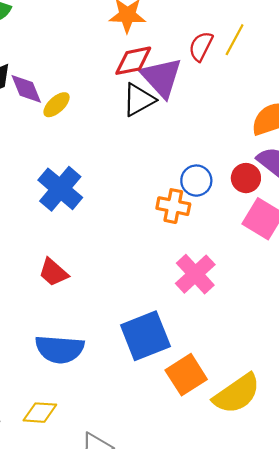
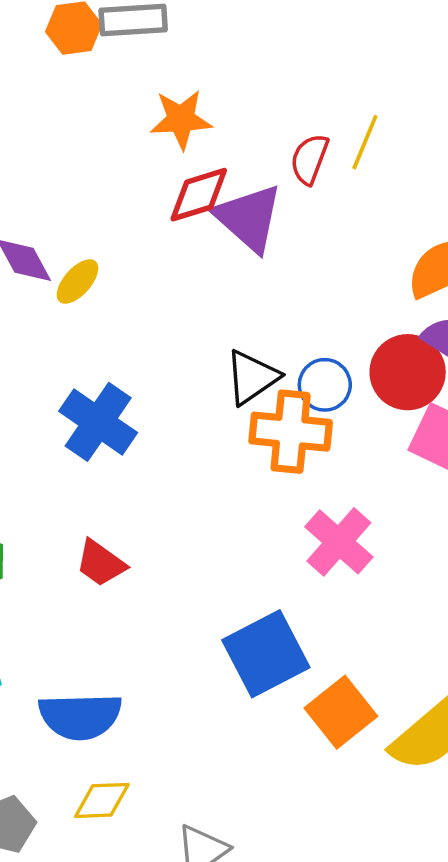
black triangle: (139, 100) -> (252, 377), moved
red circle: (246, 178) -> (408, 372), size x1.5
orange cross: (173, 206) -> (291, 432), size x1.4
blue semicircle: (60, 349) -> (80, 716), moved

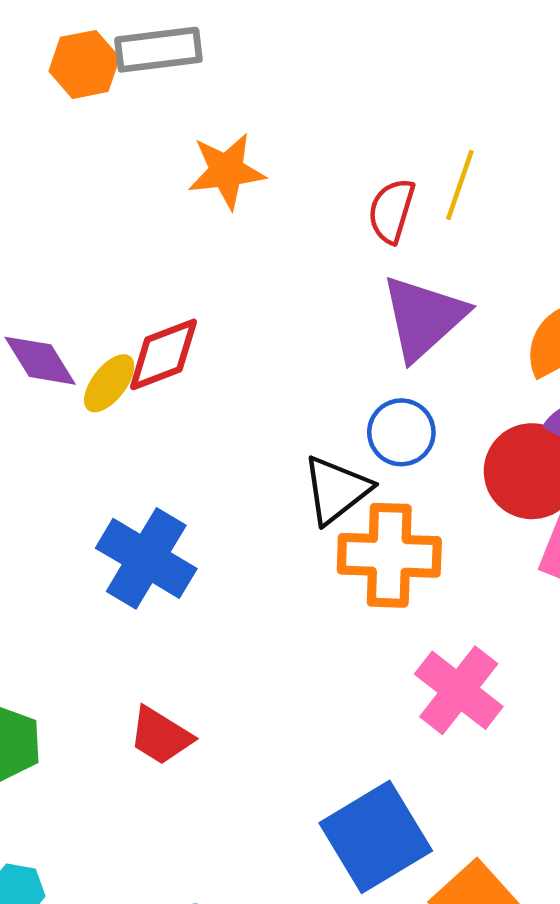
red diamond: (199, 195) -> (163, 354), moved
purple triangle: (249, 218) -> (424, 317), moved, turned 40
blue circle: (325, 385) -> (401, 432), moved

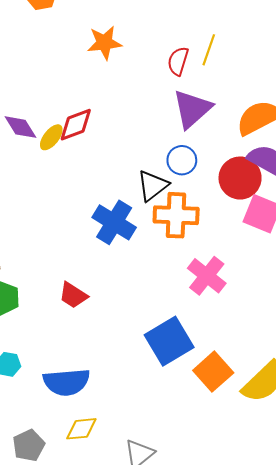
blue cross: (146, 558) -> (114, 222), moved

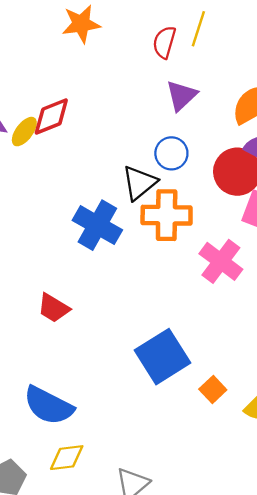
purple triangle: (192, 109) -> (181, 96), size x0.7
pink cross: (207, 276) -> (221, 261), moved
orange square: (213, 372) -> (213, 389), size x0.6
blue semicircle: (66, 382) -> (49, 406), turned 33

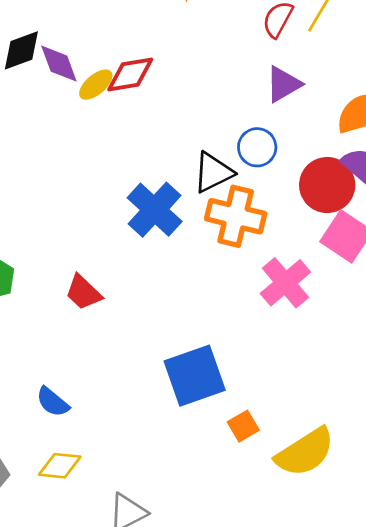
blue semicircle: (49, 406) -> (53, 402), size x0.6

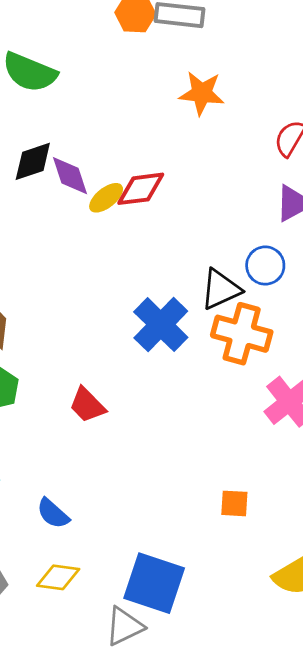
blue square: (195, 376) -> (154, 583), moved, turned 36
orange square: (243, 426) -> (234, 503), moved, turned 32

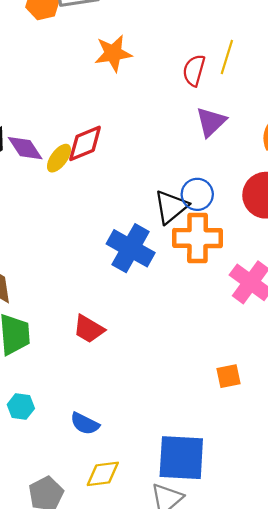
blue circle: (265, 266) -> (197, 194), moved

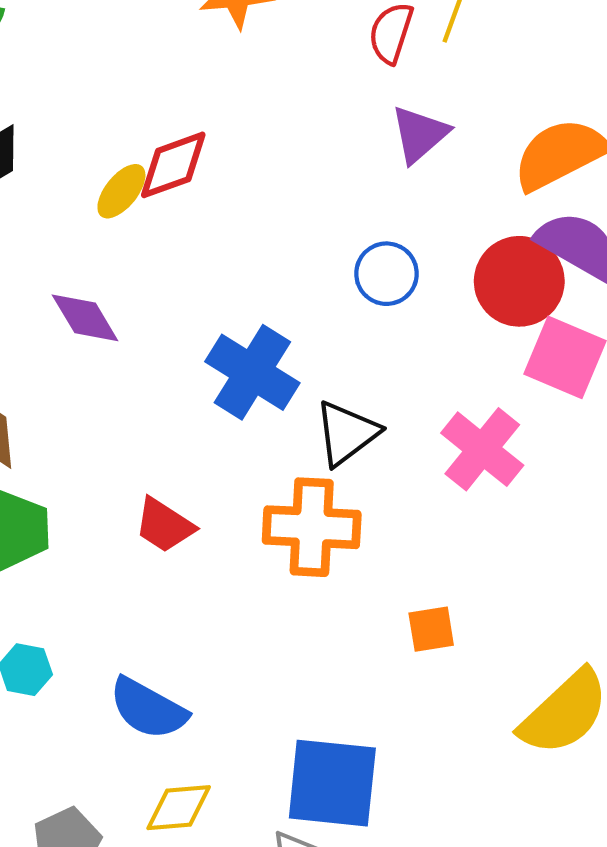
purple diamond: (25, 148) -> (85, 318), moved
black triangle: (171, 207) -> (347, 433), moved
orange cross: (198, 238) -> (312, 527), moved
blue semicircle: (85, 424) -> (148, 709), size x1.4

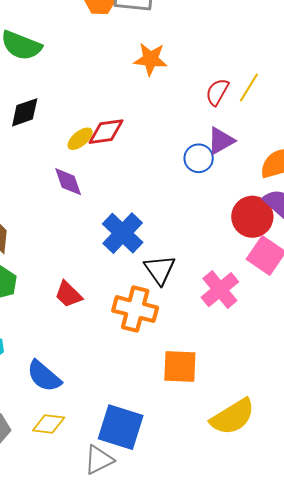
blue circle: (386, 274) -> (199, 158), moved
purple diamond: (85, 318) -> (68, 182), moved
black triangle: (347, 433) -> (160, 270), turned -40
orange square: (431, 629) -> (180, 367), size x1.6

